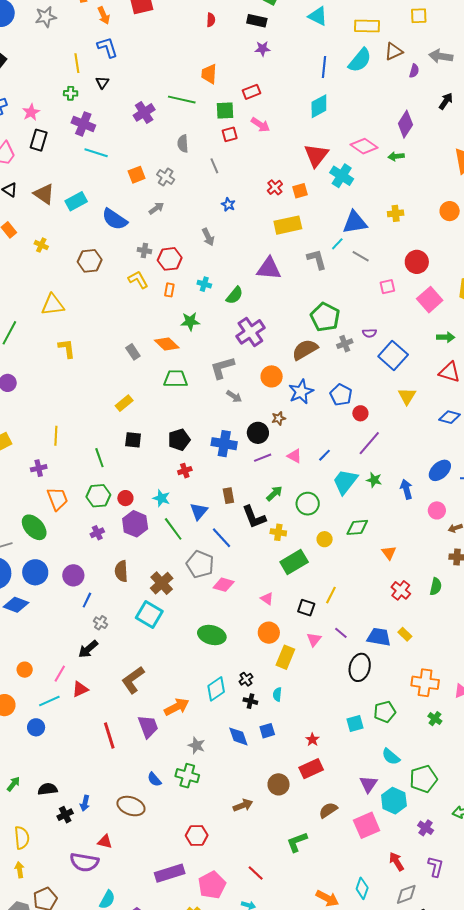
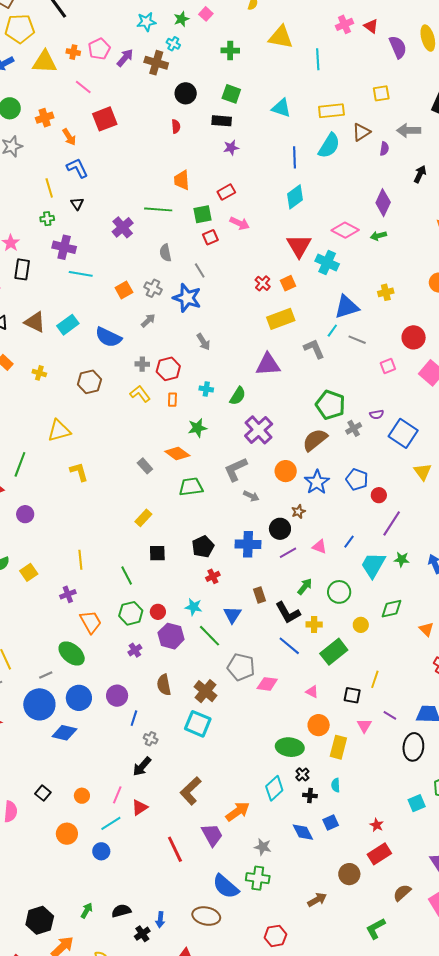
blue star: (228, 204) -> (187, 298), moved, size x2.0
blue line: (221, 538) -> (289, 646), moved
green ellipse: (212, 635) -> (290, 747), moved
blue semicircle: (154, 779) -> (226, 886), size x1.8

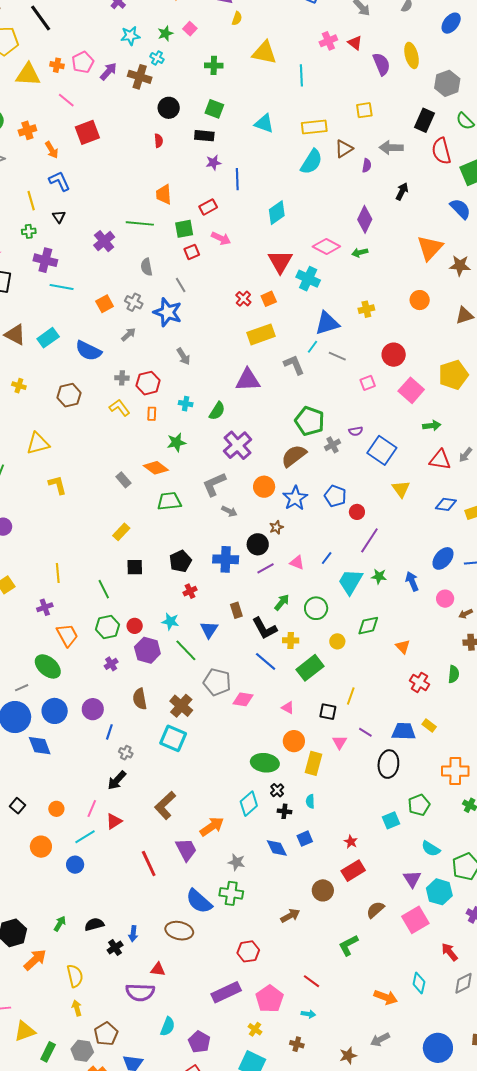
blue line: (295, 157) -> (237, 179), moved
blue diamond: (64, 733) -> (40, 746), turned 55

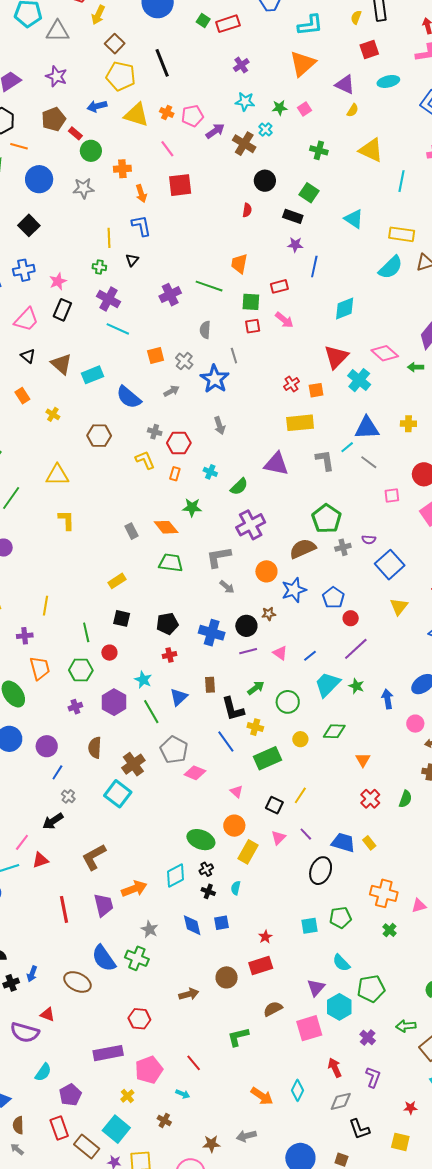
red circle: (135, 626) -> (109, 653), moved

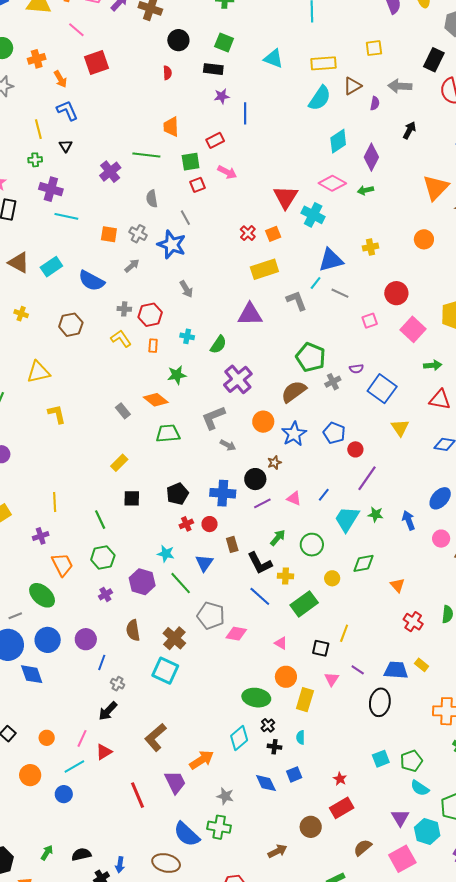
cyan diamond: (345, 308) -> (338, 141), moved
orange square: (156, 355) -> (109, 234), turned 36
red circle: (109, 653) -> (210, 524), moved
green pentagon: (340, 918) -> (411, 761), moved

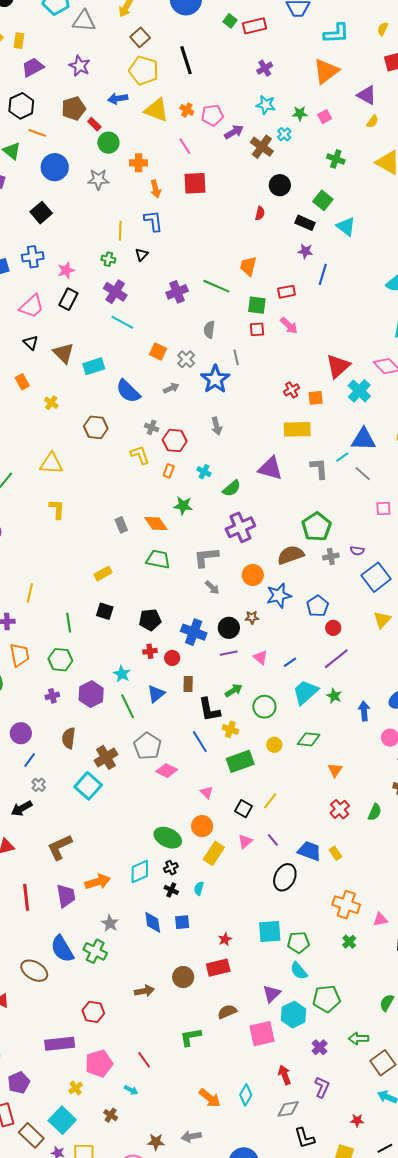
cyan triangle: (273, 59) -> (346, 227), moved
cyan square: (381, 759) -> (270, 932), size x1.4

